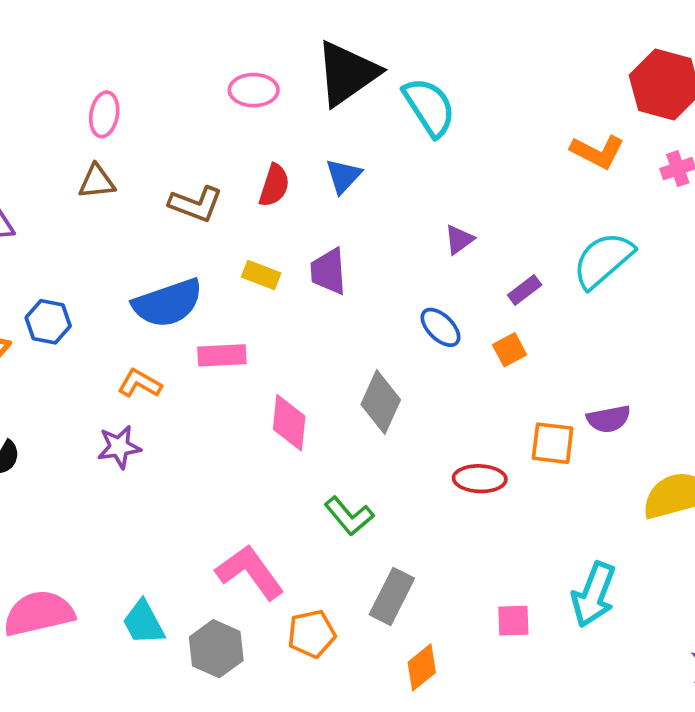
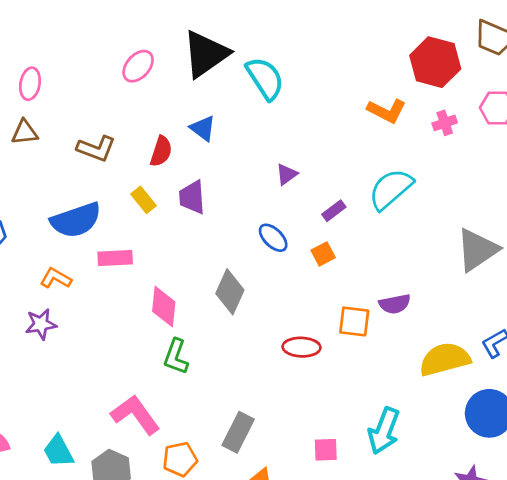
pink ellipse: (254, 90) -> (138, 66), turned -48
blue triangle: (343, 176) -> (203, 128), turned -36
red semicircle: (274, 185) -> (161, 151), moved
yellow rectangle: (261, 275) -> (143, 200), turned 30
green L-shape: (349, 516) -> (176, 357), moved, turned 60

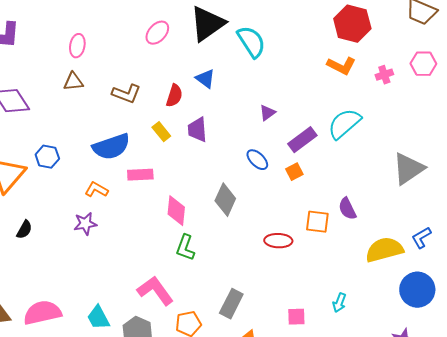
red hexagon: (435, 62) -> (352, 24), moved
purple rectangle: (334, 211) -> (302, 140), size x1.6
purple semicircle: (395, 304) -> (347, 209), turned 75
cyan arrow: (384, 431) -> (339, 303), size x0.6

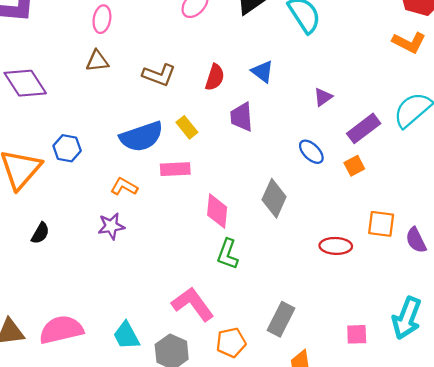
blue triangle: (205, 79) -> (262, 71), moved
yellow rectangle: (161, 132) -> (187, 127), moved
purple semicircle: (347, 209) -> (416, 240), moved
cyan arrow: (339, 303) -> (407, 318), size x1.8

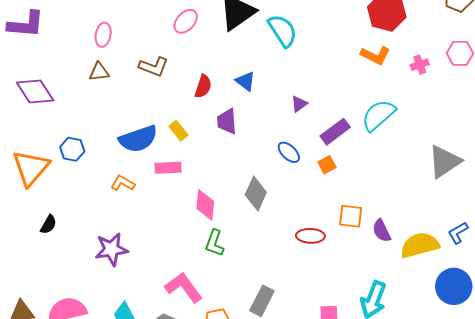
brown L-shape: (159, 75) -> (154, 67), moved
purple star: (111, 226) -> (111, 249), moved, size x1.4

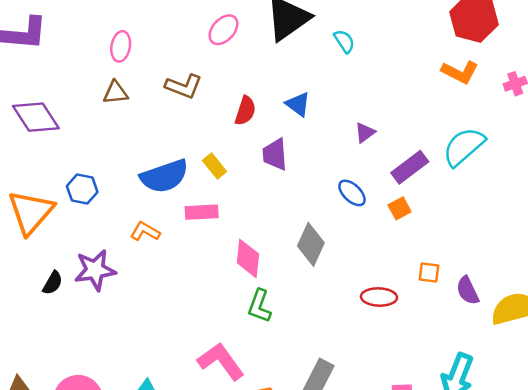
cyan semicircle: (283, 31) -> (344, 41), size x0.6
orange square: (351, 216) -> (429, 273), size x0.7
purple star: (111, 249) -> (95, 270), moved

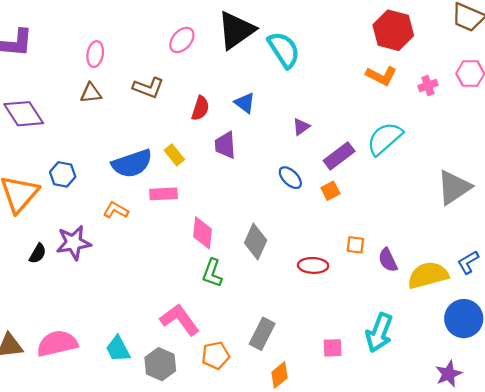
cyan semicircle: (344, 41) -> (284, 50), size x1.8
gray diamond: (311, 244) -> (256, 242), moved

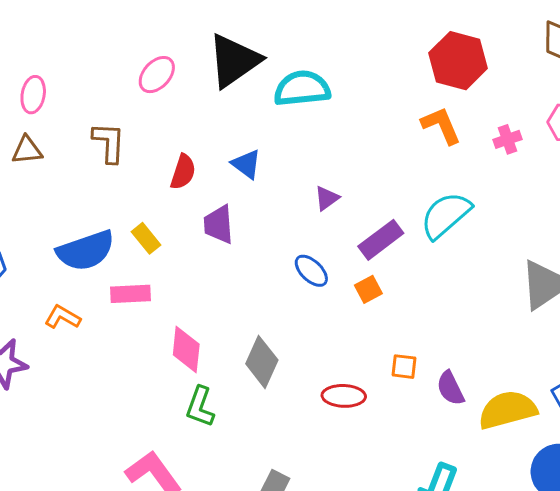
cyan semicircle: (284, 50) -> (302, 88), turned -63
orange L-shape: (381, 76) -> (441, 126), turned -140
brown L-shape: (148, 88) -> (109, 143), turned -108

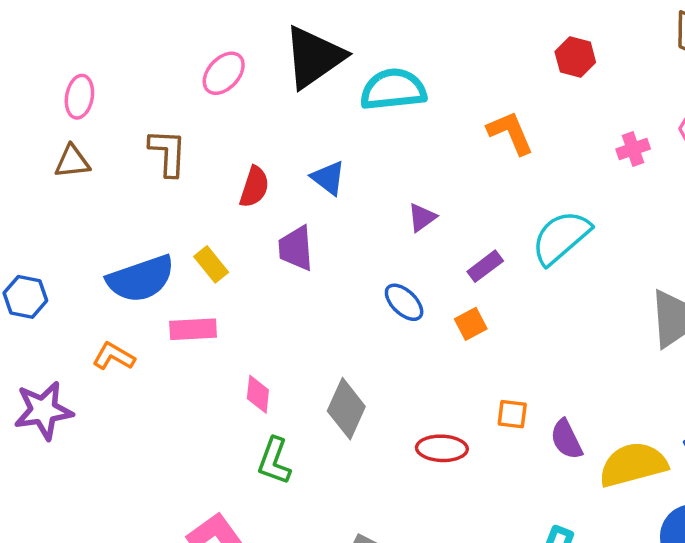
red hexagon: (458, 61) -> (575, 57), size x0.6
orange L-shape: (441, 126) -> (510, 133), moved
purple rectangle: (381, 240) -> (485, 266), size x0.7
pink diamond: (186, 350) -> (258, 394), size x0.7

